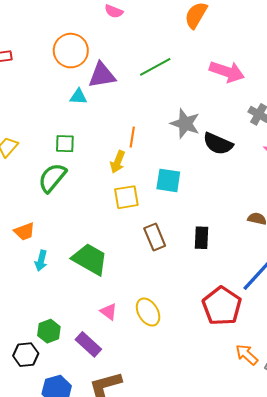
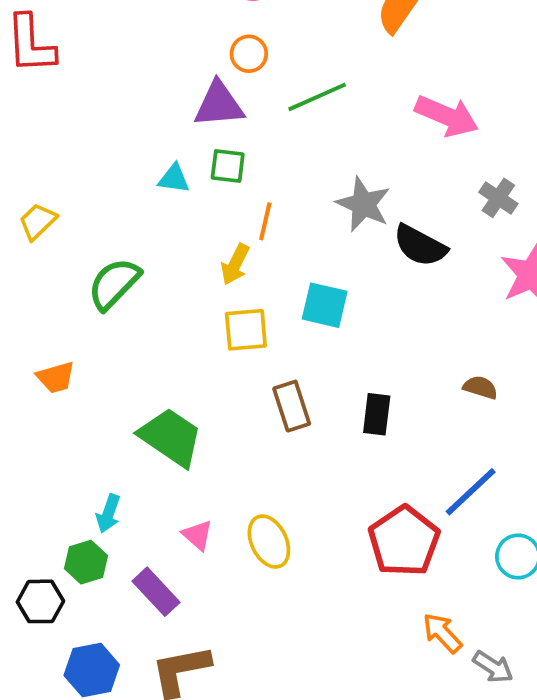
orange circle: (71, 51) -> (249, 54), moved, size x0.6
cyan triangle: (78, 97) -> (174, 179), moved
green square: (65, 144) -> (228, 166), moved
cyan arrow: (41, 261) -> (108, 513), moved

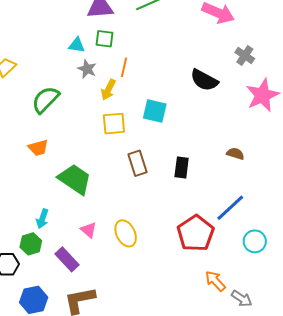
gray star: (363, 204) -> (87, 69), moved, size x0.7
orange trapezoid: (56, 377) -> (38, 148), moved

